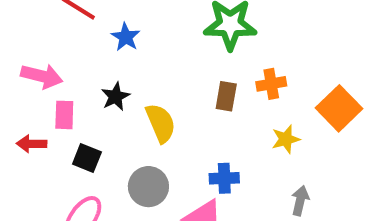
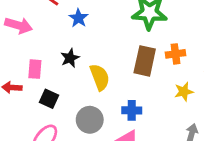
pink arrow: (42, 76) -> (19, 25), moved
brown rectangle: (226, 96) -> (145, 61), size x1.5
blue cross: (224, 178) -> (132, 110), moved

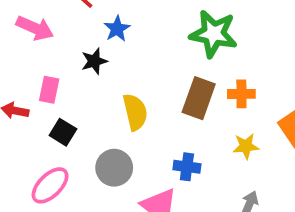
black star: (70, 58) -> (94, 61), moved
blue cross: (132, 110) -> (187, 167), moved

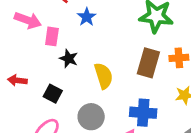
black star: (94, 61) -> (69, 59), moved, turned -30
pink rectangle: (49, 90) -> (52, 36), moved
blue cross: (187, 167) -> (143, 113), size x1.4

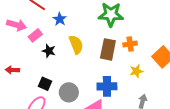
pink rectangle: (52, 36) -> (35, 35), turned 48
yellow semicircle: (104, 76) -> (76, 45), moved
black square: (53, 94) -> (45, 84), moved

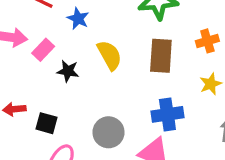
orange cross: (130, 44) -> (207, 41), moved
black square: (45, 84) -> (46, 123), moved

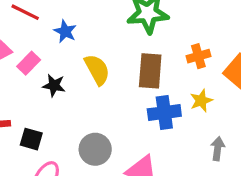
blue cross: (167, 114) -> (164, 113), moved

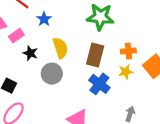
yellow star: (201, 101) -> (126, 72), moved
blue cross: (164, 113) -> (99, 84), turned 35
gray circle: (95, 149) -> (52, 74), moved

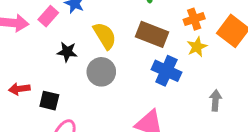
pink rectangle: (16, 36) -> (48, 16), moved
brown rectangle: (95, 55) -> (152, 34), turned -70

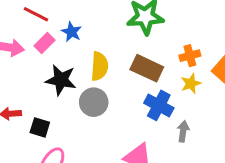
yellow semicircle: (105, 36) -> (99, 66), turned 32
black star: (67, 52) -> (61, 80), size x1.5
gray arrow: (215, 100) -> (183, 131), moved

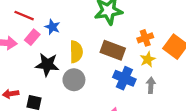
gray arrow: (183, 131) -> (151, 85), moved

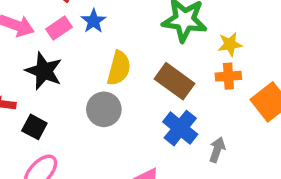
yellow star: (148, 59) -> (230, 44), moved
black star: (47, 65) -> (44, 71), moved

